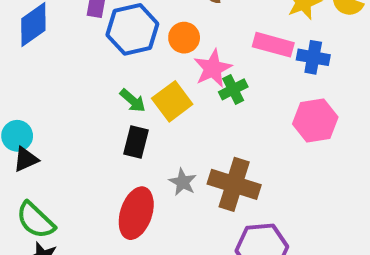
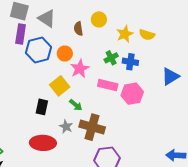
pink rectangle: (273, 45) -> (108, 85), moved
green cross: (233, 89) -> (111, 58), moved
green arrow: (133, 101) -> (76, 105), moved
red ellipse: (136, 213) -> (43, 143), turned 75

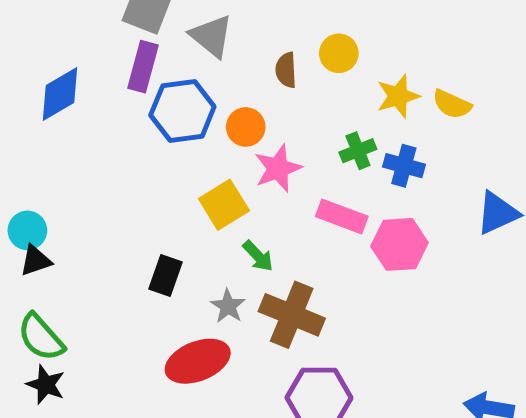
black rectangle: (42, 107) -> (166, 275), moved
red ellipse: (43, 143) -> (198, 361), moved, turned -30

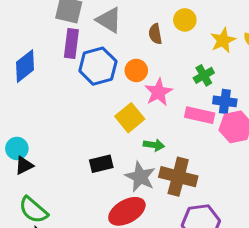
blue cross: (404, 166) -> (225, 101), moved
green arrow: (258, 256) -> (154, 145), turned -30
black rectangle: (166, 275) -> (101, 164), turned 65
gray star: (228, 306) -> (140, 177), size x1.5

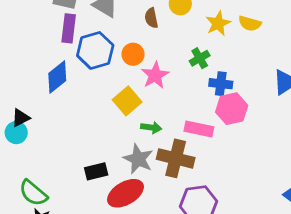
blue diamond: (25, 66) -> (57, 77), moved
pink rectangle: (200, 115) -> (199, 129), moved
black rectangle: (101, 164) -> (96, 171), moved
black triangle: (24, 165) -> (21, 118), moved

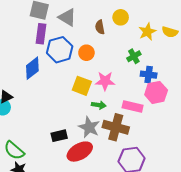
pink star: (155, 75) -> (105, 81), moved, turned 30
yellow square: (127, 101) -> (82, 86), turned -30

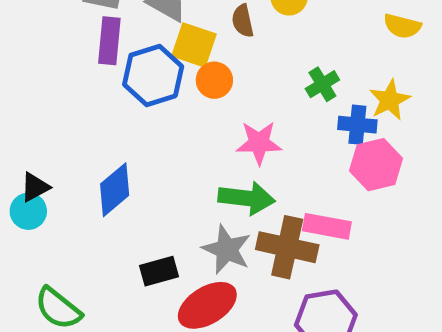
yellow star: (147, 32) -> (390, 100), moved
blue diamond: (32, 68) -> (115, 190), moved
yellow square: (82, 86) -> (194, 45), moved
green arrow: (99, 105) -> (247, 198), size x1.6
pink rectangle: (133, 107) -> (327, 226), moved

